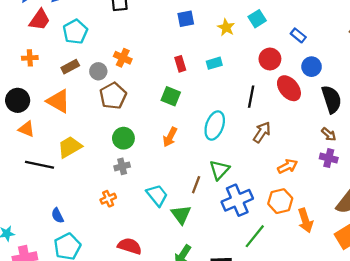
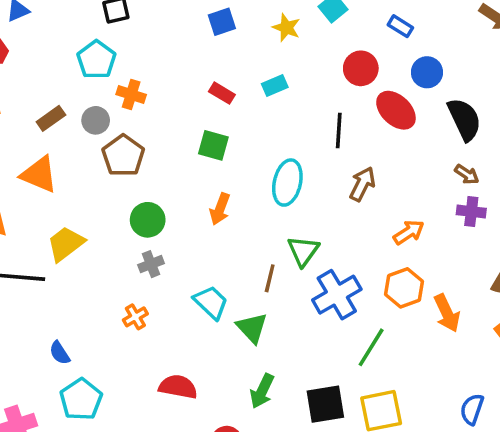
cyan pentagon: (75, 32) -> (96, 60), moved
red rectangle: (180, 64) -> (222, 93), turned -35

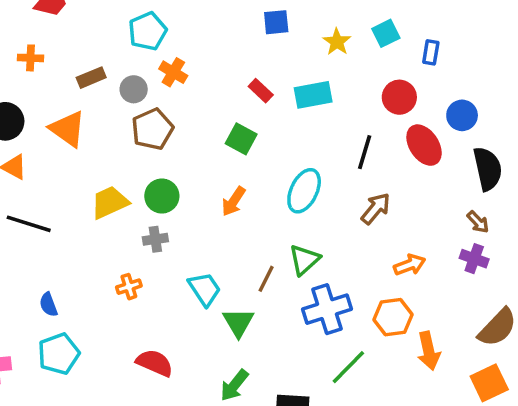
blue rectangle: (400, 26) -> (431, 52), moved, turned 55
cyan rectangle: (275, 85) -> (313, 95), size x1.5
yellow trapezoid: (66, 244) -> (110, 202), moved

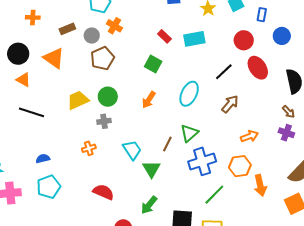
blue circle: (462, 115) -> (282, 36), moved
black line: (365, 152) -> (224, 72), turned 30
blue semicircle: (48, 305) -> (43, 159), turned 96

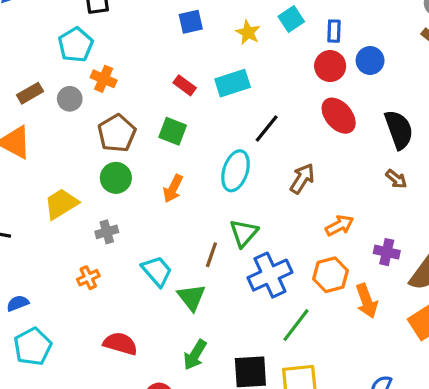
red circle: (244, 40) -> (330, 66), moved
brown pentagon: (102, 58) -> (117, 133), moved
black line: (224, 72) -> (267, 128), moved
green circle: (108, 97) -> (116, 178), moved
purple cross: (286, 133) -> (387, 252), moved

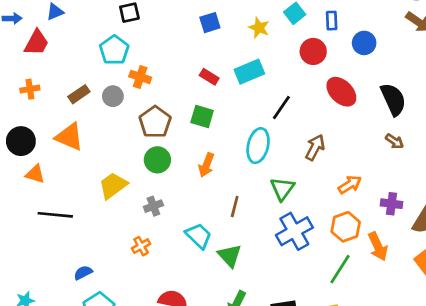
red circle: (330, 66) -> (313, 51), moved
green triangle: (244, 233) -> (282, 189), moved
brown line: (211, 255) -> (235, 207), moved
green line: (296, 325) -> (340, 269), moved

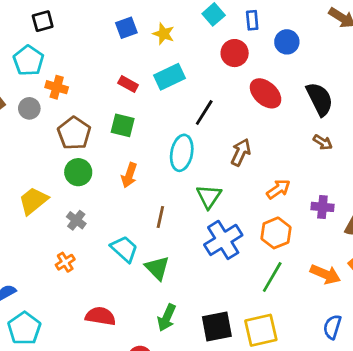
yellow star: (259, 28) -> (164, 34), moved
gray cross: (153, 206) -> (76, 220), turned -30
orange arrow: (378, 246) -> (325, 274), moved, turned -40

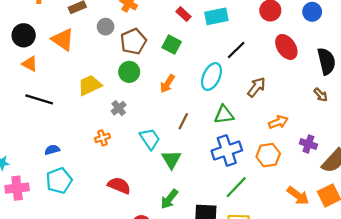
gray circle: (29, 108) -> (106, 27), moved
green triangle: (209, 196) -> (224, 115), turned 35
green line: (272, 277) -> (236, 187), moved

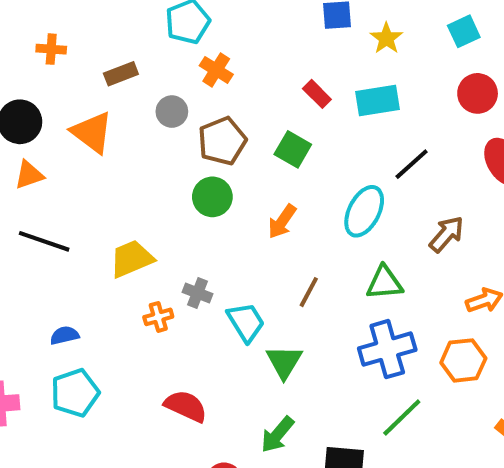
orange triangle: (30, 64) -> (29, 175), turned -49
yellow trapezoid: (90, 85) -> (132, 259), moved
gray cross: (119, 108) -> (197, 293), moved, turned -32

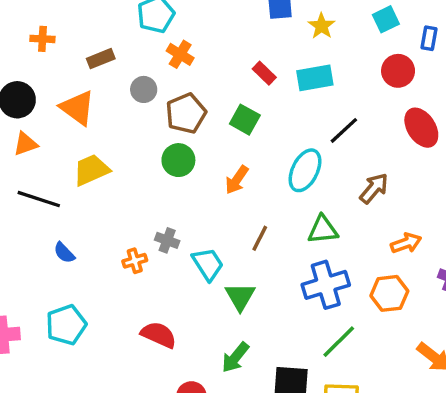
yellow trapezoid: (132, 259) -> (91, 170), moved
blue semicircle: (65, 335) -> (64, 253), moved, turned -120

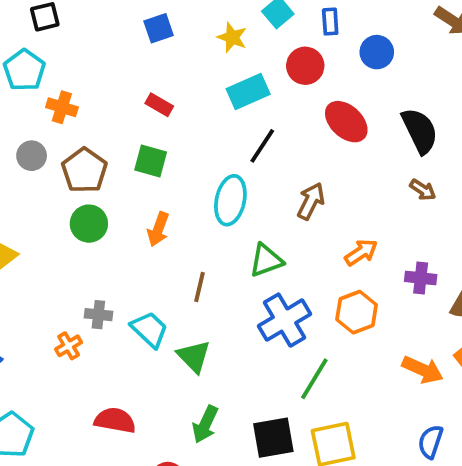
yellow star: (322, 26) -> (232, 37), moved
cyan rectangle: (315, 78) -> (248, 92), moved

